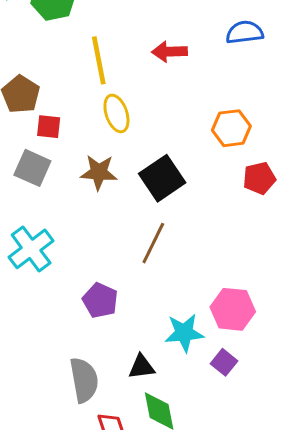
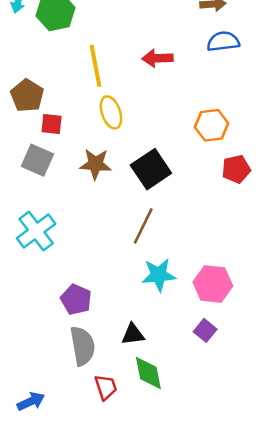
purple pentagon: (100, 300) -> (76, 299), moved
cyan star: (184, 333) -> (159, 275), moved

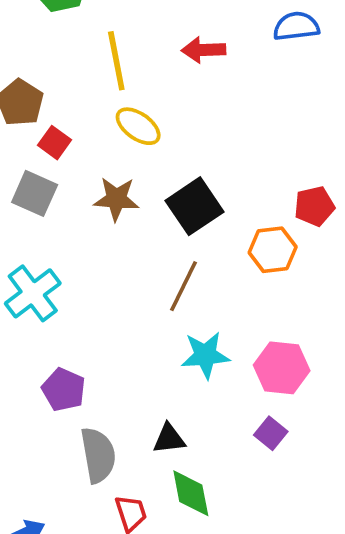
yellow ellipse: (111, 112) -> (138, 126), turned -36
red square: (52, 124) -> (55, 143), turned 30
orange hexagon: (212, 125) -> (273, 250), moved
purple pentagon: (76, 299) -> (64, 390), moved

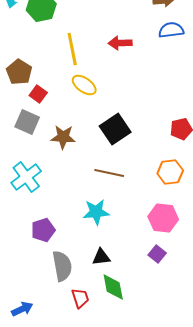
brown star: (116, 199) -> (63, 137), moved
orange hexagon: (273, 250) -> (170, 172), moved
brown line: (184, 286) -> (109, 173), turned 76
cyan star: (205, 355) -> (96, 212), moved
purple pentagon: (64, 390) -> (43, 230), turned 30

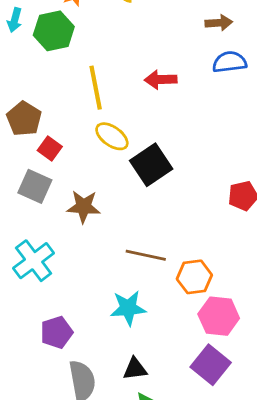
black square: (115, 129) -> (151, 165), moved
orange hexagon: (170, 172) -> (194, 277), moved
purple square: (157, 254) -> (211, 365), size x1.6

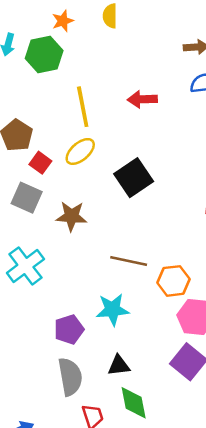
yellow ellipse: (112, 136) -> (80, 152), moved, turned -76
purple pentagon: (57, 332) -> (69, 329), moved

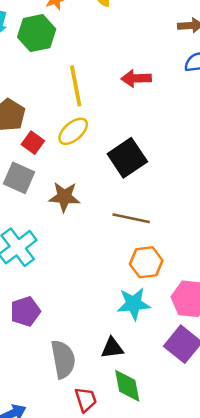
brown line: (129, 261) -> (131, 218), moved
orange hexagon: (173, 281) -> (146, 262), moved
cyan star: (113, 310) -> (134, 304), moved
purple pentagon: (69, 329) -> (25, 311), moved

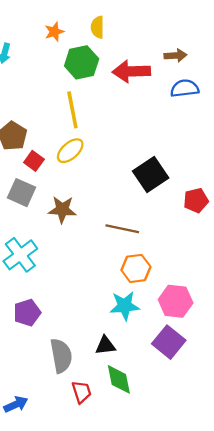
green hexagon: (37, 33) -> (82, 62), moved
red arrow: (136, 78) -> (131, 71), moved, size x1.4
black square: (127, 158) -> (151, 174), moved

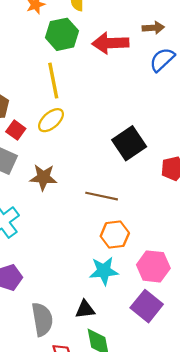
blue semicircle: (185, 88) -> (162, 60), turned -36

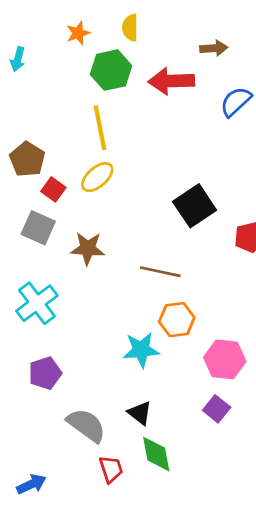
brown arrow: (153, 28) -> (214, 48), moved
cyan star: (104, 271) -> (141, 350), moved
purple square: (147, 306) -> (217, 409), size x0.7
black triangle: (85, 309) -> (140, 413), turned 45
gray semicircle: (42, 319) -> (86, 425), turned -44

